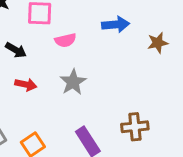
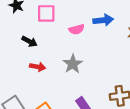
pink semicircle: (65, 40) -> (77, 29), moved

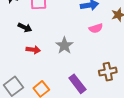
pink semicircle: (77, 29) -> (96, 28), moved

